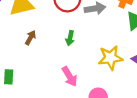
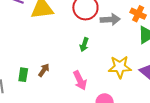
brown arrow: (31, 38) -> (44, 70), moved

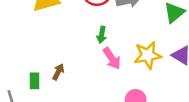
pink arrow: (80, 80) -> (112, 58), moved

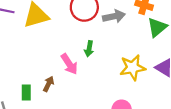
pink arrow: (112, 58) -> (69, 64), moved

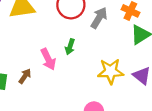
gray arrow: (114, 16) -> (99, 18), turned -55

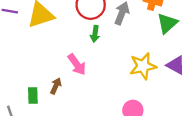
green arrow: (70, 47) -> (95, 34), moved

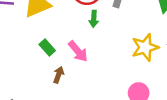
green rectangle: (33, 96) -> (47, 47), moved, turned -35

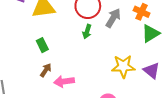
pink arrow: (78, 51) -> (64, 81), moved, turned 108

